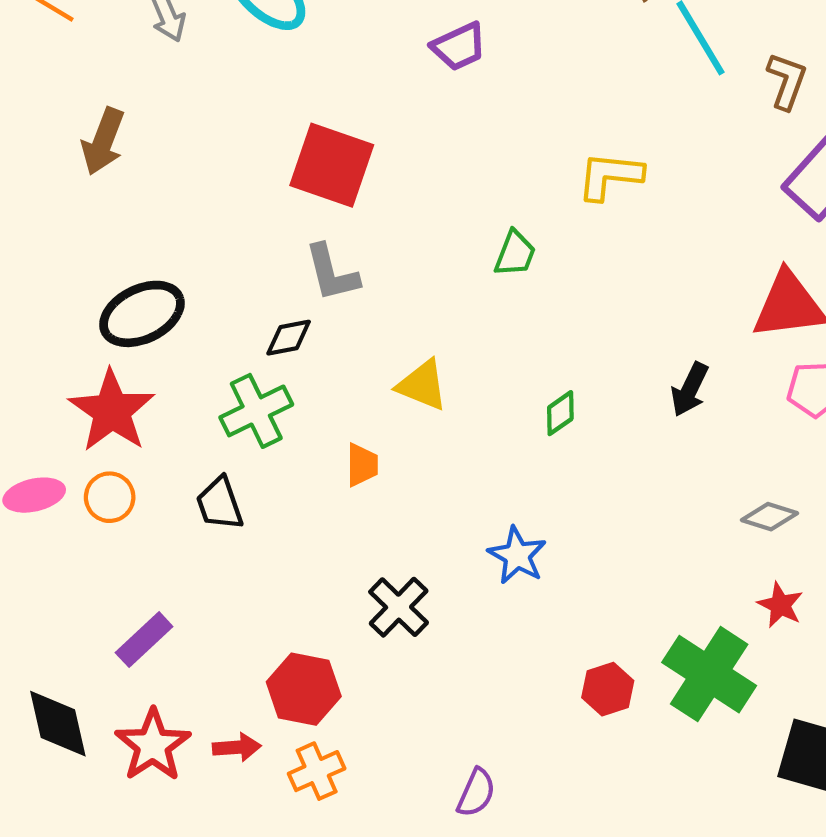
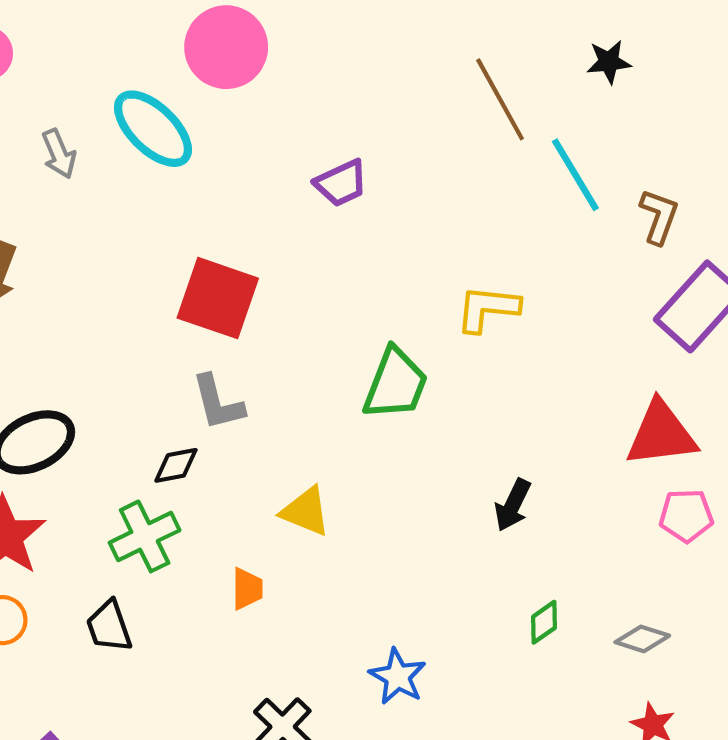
green trapezoid: (515, 254) -> (396, 384), size x1.6
black arrow: (690, 389) -> (513, 505), moved
green diamond: (560, 413) -> (544, 622), moved

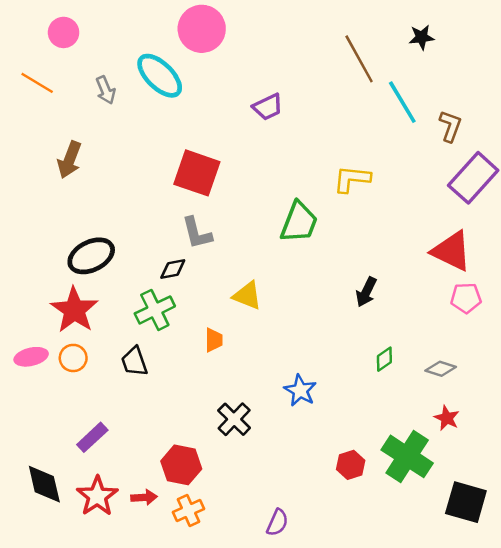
red triangle: (661, 434) -> (452, 251), turned 33

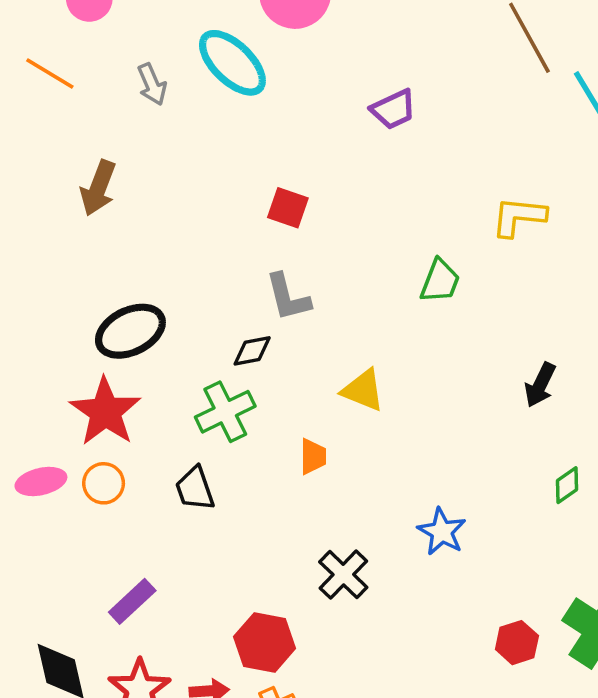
red square: (197, 173) -> (288, 208), size x0.6
green trapezoid: (299, 222) -> (440, 281), size x0.7

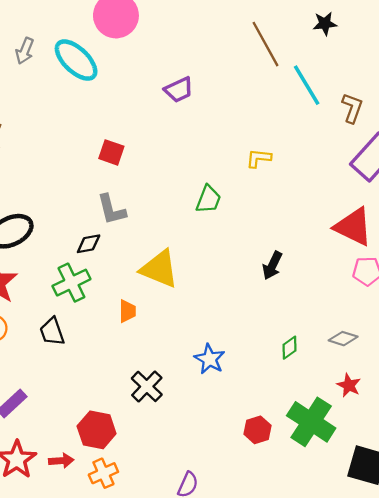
gray arrow: (152, 84) -> (25, 51), moved, turned 45
yellow L-shape: (519, 217) -> (259, 158), size x0.7
yellow triangle: (363, 390) -> (159, 269), size x1.4
green diamond: (567, 485) -> (289, 348), moved

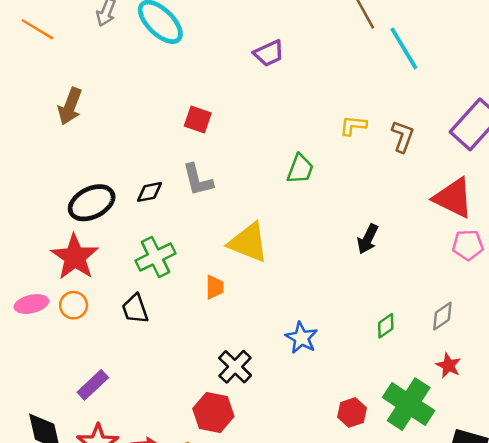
brown L-shape: (352, 108) -> (403, 136), moved
black diamond: (89, 244) -> (149, 192), moved
gray diamond: (343, 339) -> (442, 316), turned -52
red hexagon: (97, 430) -> (213, 413), moved

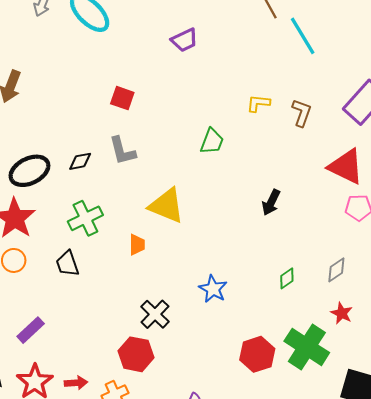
red hexagon: (352, 413) -> (257, 354), size x1.4

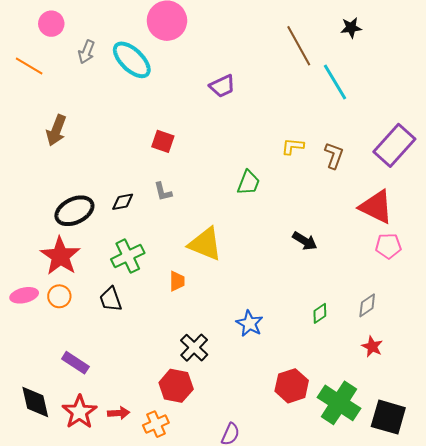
gray L-shape: (122, 151) -> (163, 192), size x0.7
black arrow: (271, 202) -> (305, 241), turned -85
purple rectangle: (31, 330) -> (75, 363), turned 76
green cross: (307, 347) -> (339, 403), moved

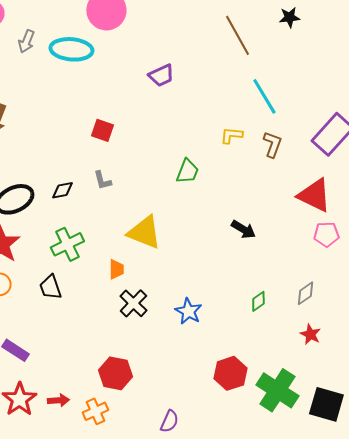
cyan ellipse: (132, 60) -> (71, 49), turned -39
cyan line: (335, 82) -> (264, 96), moved
black cross: (194, 348) -> (133, 303), moved

